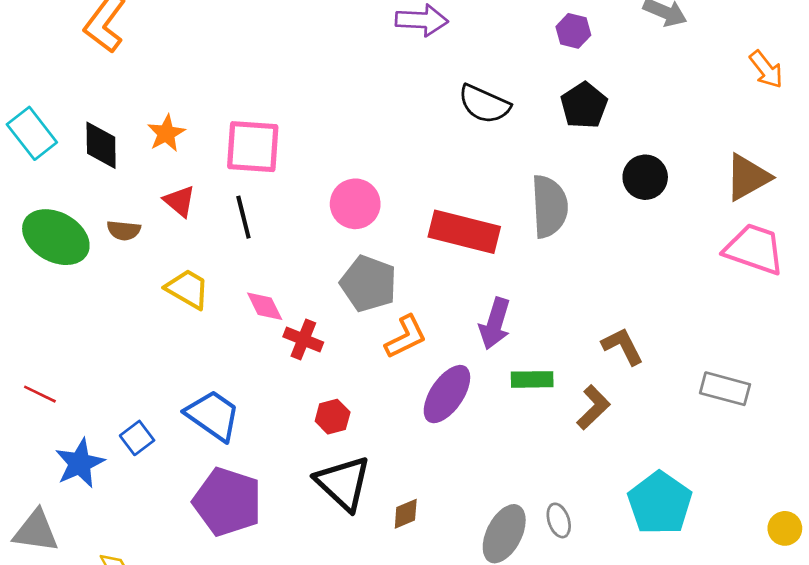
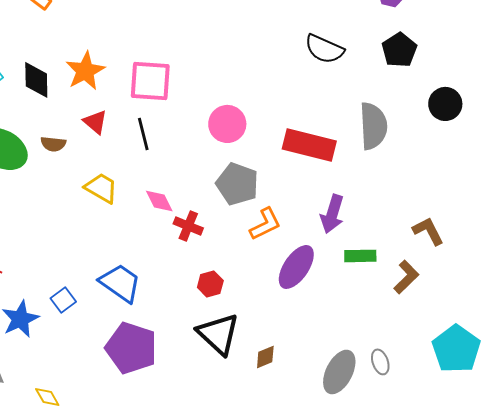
orange star: (166, 133) -> (85, 71), size x1.4

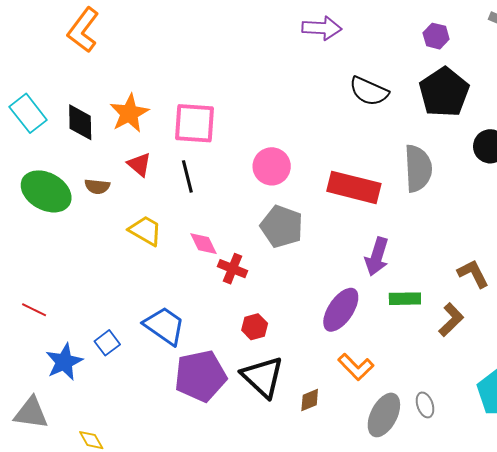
black pentagon: (399, 50) -> (444, 92), size x1.4
orange L-shape: (265, 224) -> (356, 367), moved, turned 72
purple pentagon: (131, 348) -> (200, 376), moved, turned -30

